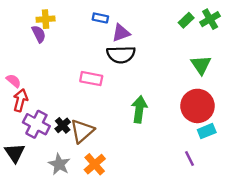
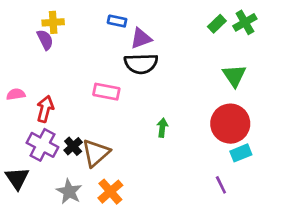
pink semicircle: (14, 81) -> (16, 94), turned -49
red arrow: (20, 100) -> (45, 109), moved
green arrow: (139, 109) -> (162, 128), size x0.6

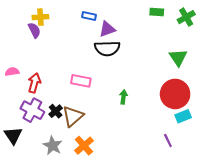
green rectangle: (217, 24) -> (157, 12), moved, turned 48
pink rectangle: (106, 92) -> (81, 81), moved

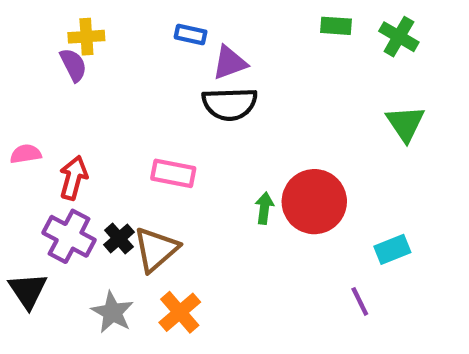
green cross: (186, 17) -> (399, 37), turned -30
green triangle: (178, 58) -> (405, 123), moved
red circle: (175, 94) -> (314, 202), moved

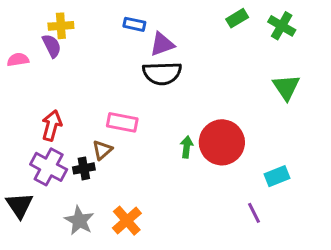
green rectangle: (336, 26) -> (237, 18), turned -35
pink semicircle: (26, 154) -> (18, 60), moved
black cross: (119, 238) -> (84, 168), turned 30
brown triangle: (156, 249) -> (102, 150), moved, size x0.6

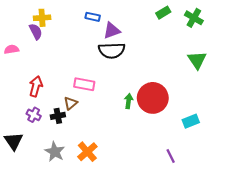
pink semicircle: (18, 60) -> (11, 49), moved
purple cross: (49, 167) -> (34, 115), size x0.6
purple line: (254, 213) -> (171, 156), moved

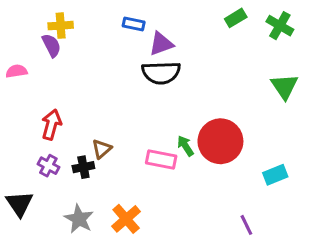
pink rectangle: (84, 84) -> (161, 160), moved
green arrow: (129, 101) -> (185, 146), turned -40

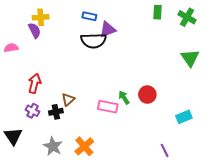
green rectangle: (236, 18) -> (158, 12), turned -56
black semicircle: (161, 73) -> (93, 41), moved
red circle: (220, 141) -> (147, 95), size x0.6

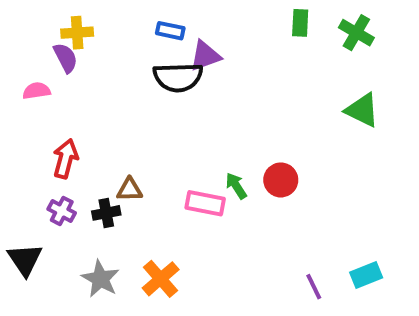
pink semicircle: (11, 48) -> (36, 91), moved
green triangle: (190, 58) -> (362, 110), turned -30
brown triangle: (68, 100) -> (130, 190), turned 40
cyan rectangle: (184, 117) -> (366, 275), moved

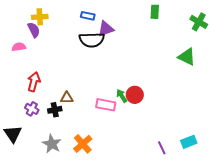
green cross: (356, 33) -> (199, 22), moved
red circle: (281, 180) -> (135, 95), moved

